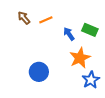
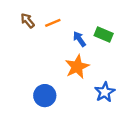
orange star: (80, 58) -> (77, 67), moved
blue circle: (39, 72) -> (45, 96), moved

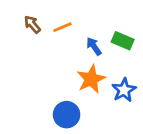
blue star: (105, 92) -> (124, 90), moved
blue circle: (45, 96) -> (67, 115), moved

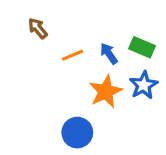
orange line: (62, 27) -> (73, 55), moved
blue star: (124, 90) -> (144, 85), moved

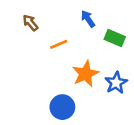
blue arrow: (109, 54) -> (88, 19), moved
blue star: (144, 85) -> (116, 83), moved

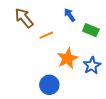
brown arrow: (30, 23) -> (24, 18), size x1.5

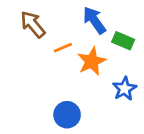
blue arrow: (70, 15) -> (94, 20), size x1.5
orange star: (68, 58) -> (92, 61), moved

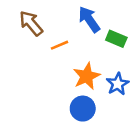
orange star: (92, 61) -> (87, 76), moved
blue circle: (67, 115) -> (83, 109), moved

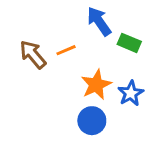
brown arrow: (31, 23) -> (33, 54), moved

